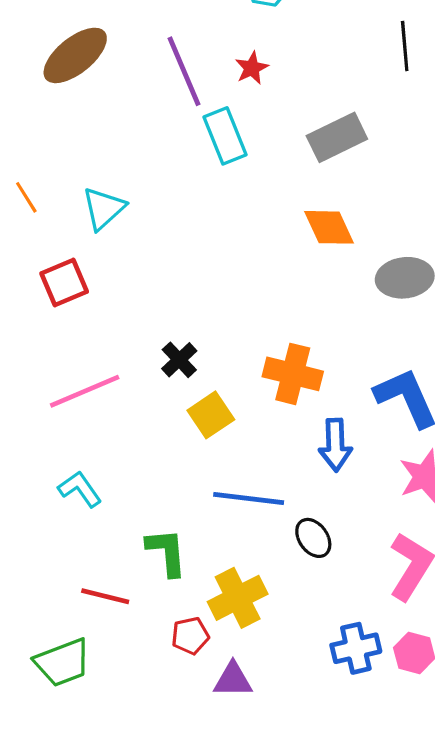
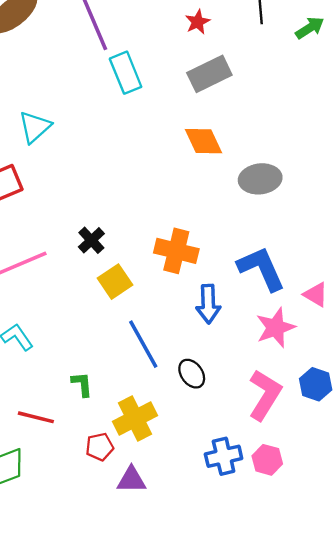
red star: (252, 68) -> (198, 22), moved
blue line: (249, 499) -> (143, 344), turned 54
green L-shape: (167, 552) -> (82, 384), size x0.7

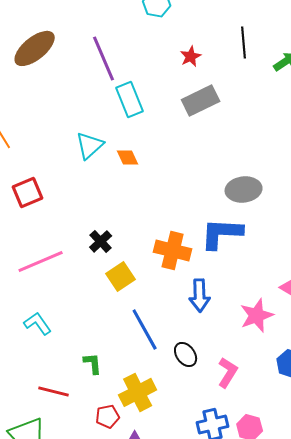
cyan triangle: (35, 127) -> (90, 145), moved
orange diamond: (203, 141) -> (128, 157), moved, size x0.7
blue L-shape: (261, 269) -> (222, 233), moved, turned -63
pink L-shape: (265, 395) -> (228, 372), moved, size x0.7

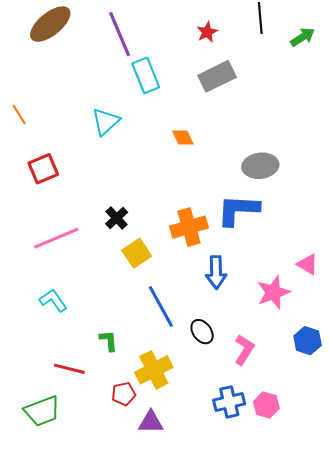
orange diamond: (128, 157) -> (183, 138), moved
orange cross: (173, 250) -> (189, 227), turned -30

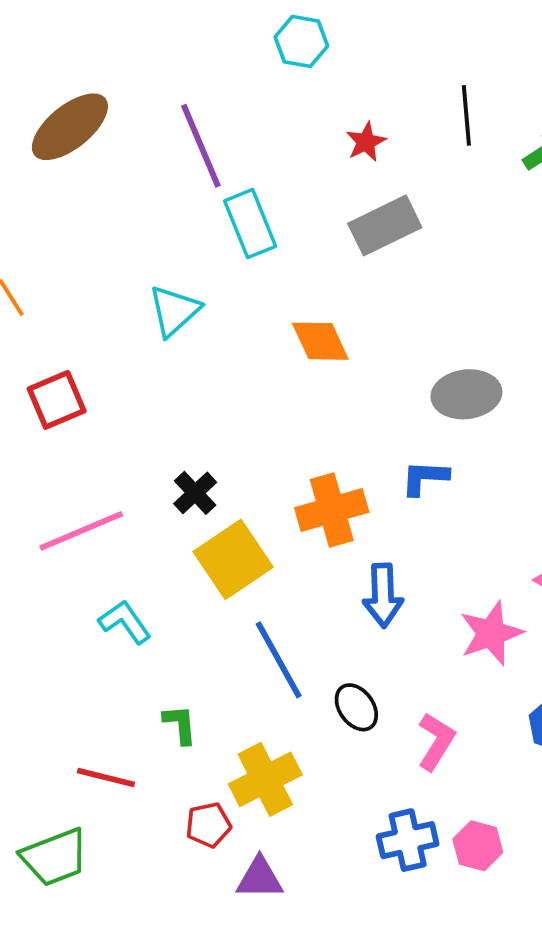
orange diamond: (183, 138) -> (320, 341), size x1.4
blue L-shape: (238, 210) -> (425, 478), size x0.6
yellow square: (137, 253) -> (233, 559), size x1.4
cyan L-shape: (53, 300) -> (125, 622), moved

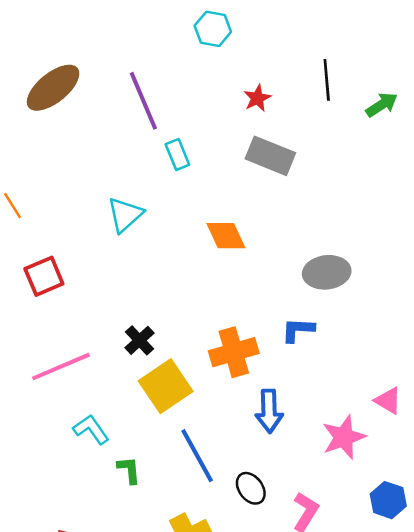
cyan rectangle: (250, 224) -> (177, 154), size x0.7
gray rectangle: (385, 225) -> (270, 156), turned 48
green L-shape: (180, 724) -> (129, 470), moved

